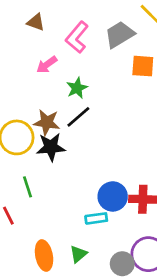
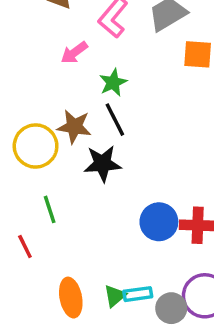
black line: (78, 117) -> (115, 120), turned -76
black star: (51, 147) -> (103, 164), moved
cyan rectangle: (96, 218) -> (138, 294), moved

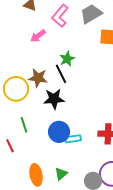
green star: (113, 83) -> (67, 59), moved
blue circle: (159, 222) -> (59, 132), moved
cyan rectangle: (138, 294) -> (73, 139), moved

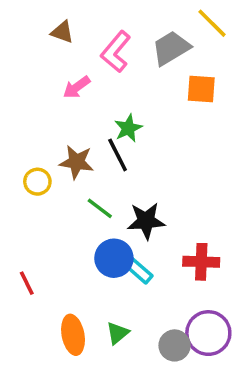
yellow circle: (16, 89) -> (37, 182), size x0.6
black star: (54, 99) -> (146, 221), moved
green line: (24, 125) -> (100, 208), moved, turned -35
cyan rectangle: (73, 139) -> (139, 271), turned 49

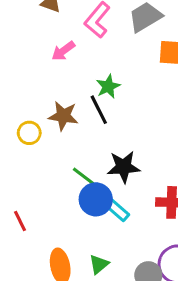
green line: (100, 208) -> (83, 176), moved

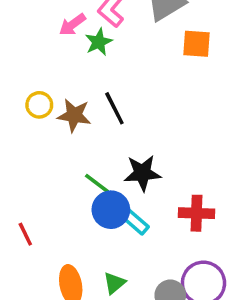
pink arrow: (63, 51) -> (72, 25), moved
green star: (108, 86) -> (99, 42), moved
yellow circle: (29, 133) -> (39, 105), moved

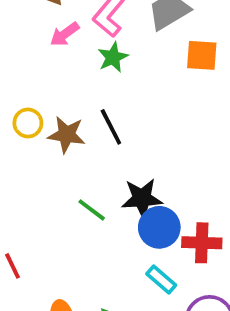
green star: (99, 42) -> (113, 57), moved
blue circle: (111, 210) -> (159, 227), moved
cyan rectangle: (135, 222) -> (161, 280), moved

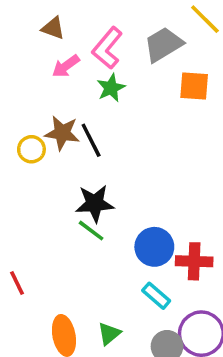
black line: (111, 127) -> (91, 140), moved
brown star: (67, 135) -> (62, 133), moved
black star: (142, 198) -> (95, 203), moved

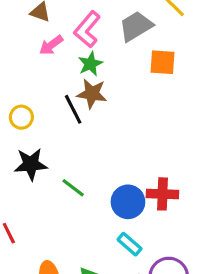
brown star: (62, 133) -> (92, 94), moved
black star: (95, 203) -> (31, 164), moved
red cross: (194, 261) -> (162, 194), moved

